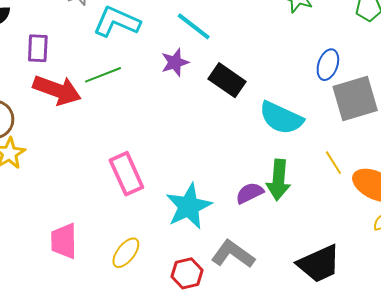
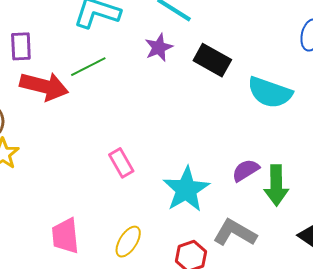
pink rectangle: (126, 174) -> (121, 163), size x0.7
green arrow: (279, 180) -> (276, 185), moved

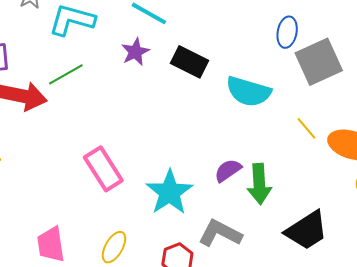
pink rectangle: (121, 163) -> (103, 169), size x1.5

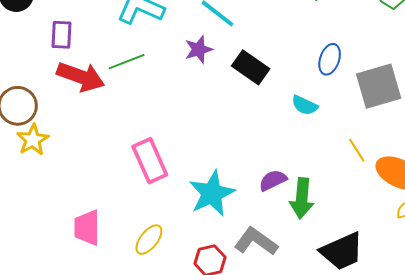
blue ellipse: (287, 32) -> (330, 59), moved
cyan semicircle: (248, 92) -> (305, 105), size x0.6

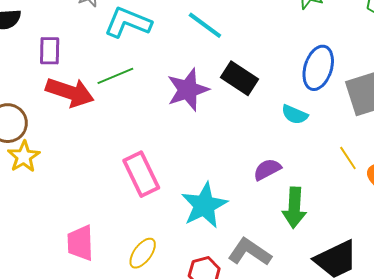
purple star: (199, 49) -> (188, 90), moved, size x1.5
blue ellipse: (330, 59) -> (318, 68), size x1.4
purple semicircle: (273, 180) -> (267, 169), moved

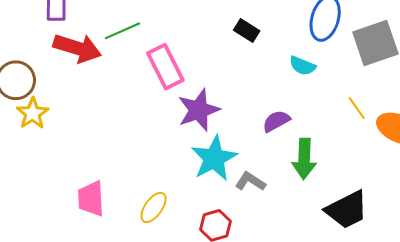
black rectangle: (239, 78) -> (247, 31), size x0.7
purple star: (188, 90) -> (199, 110), moved
pink rectangle: (141, 174) -> (165, 67), moved
gray L-shape: (250, 252) -> (250, 182), moved, size x0.7

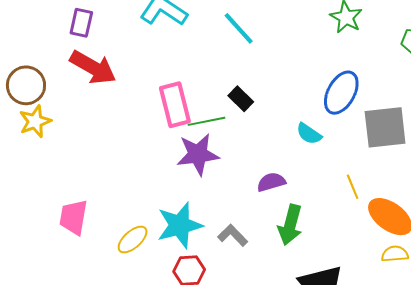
green line: (122, 31) -> (207, 121), moved
black rectangle: (247, 31) -> (241, 99), moved
cyan star: (214, 158) -> (180, 225), moved

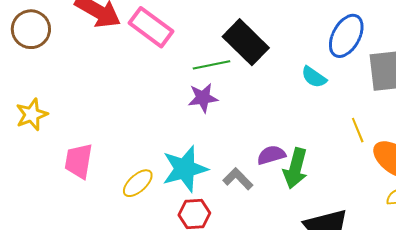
black rectangle: (241, 99) -> (246, 42), size x1.8
pink rectangle: (175, 105) -> (151, 27), moved, turned -39
yellow star: (35, 121) -> (32, 115), moved
purple star: (198, 154) -> (203, 98), size x0.7
purple semicircle: (271, 182) -> (271, 155), moved

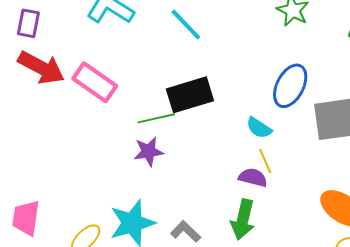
black rectangle: (246, 42) -> (190, 95), turned -60
yellow line: (358, 130) -> (265, 161), moved
purple semicircle: (271, 155) -> (253, 177), moved, turned 32

